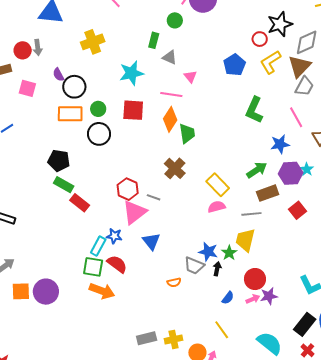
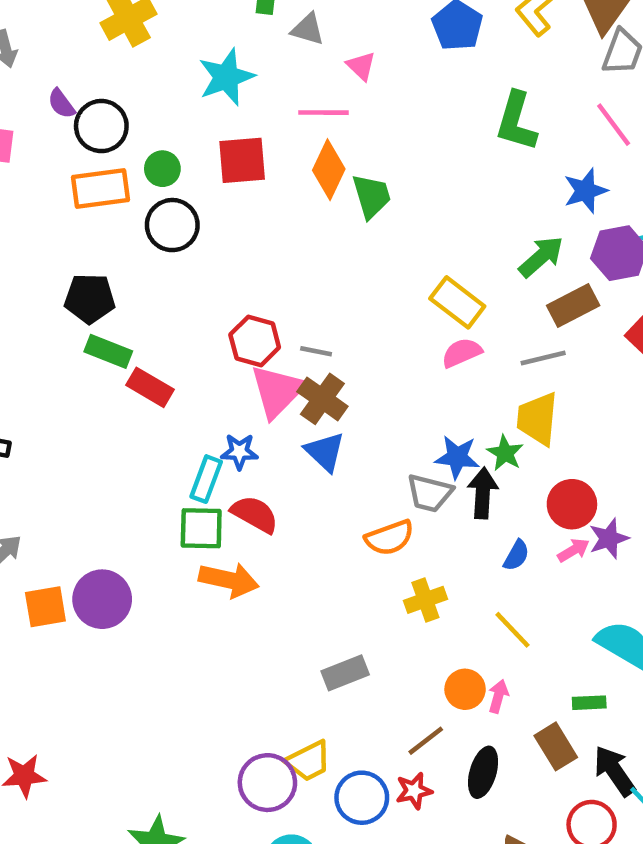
brown cross: (175, 168) -> (322, 399), moved
black arrow: (217, 269) -> (483, 493), size x1.5
orange semicircle: (174, 282) -> (389, 538), size x1.5
yellow cross: (174, 339) -> (425, 600), moved

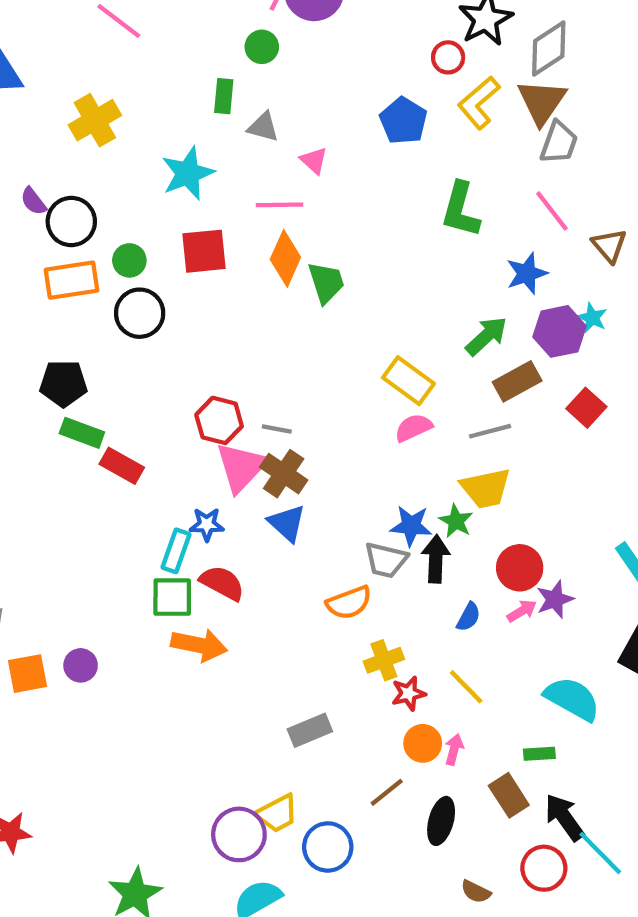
yellow trapezoid: (537, 419) -> (486, 488), turned -106
purple circle: (102, 599) -> (81, 665), size x0.6
red star: (414, 791) -> (409, 693), moved

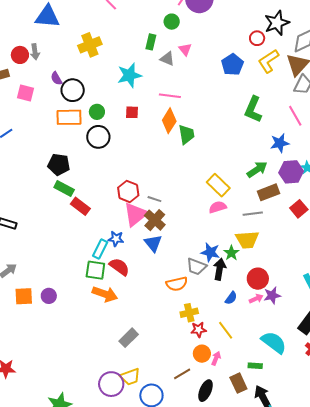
pink triangle: (314, 160) -> (185, 49), moved
red square: (204, 251) -> (132, 112), size x0.6
gray rectangle: (310, 730) -> (129, 338), moved, turned -30

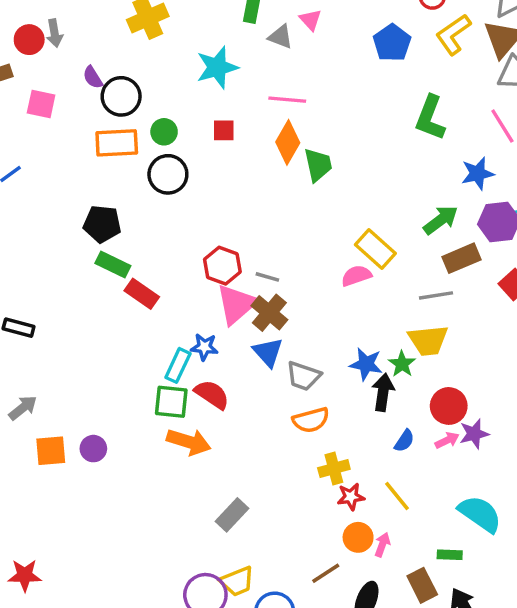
pink semicircle: (218, 207) -> (356, 276), moved
gray trapezoid: (197, 267) -> (303, 376), moved

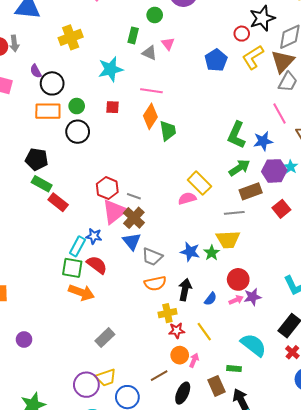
green L-shape: (430, 118) -> (236, 135), moved
black arrow: (383, 392) -> (185, 290), moved
purple circle: (93, 449) -> (24, 339), moved

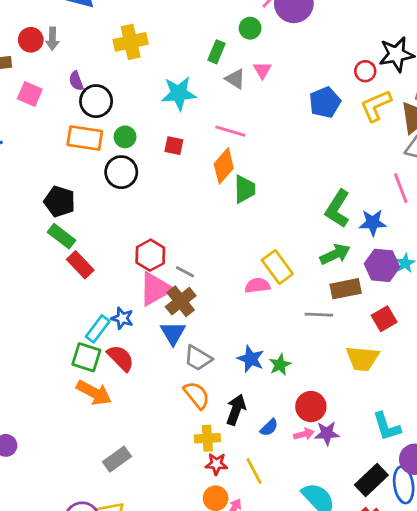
yellow trapezoid: (228, 239) -> (362, 358), moved
orange semicircle: (155, 283) -> (197, 395), turned -125

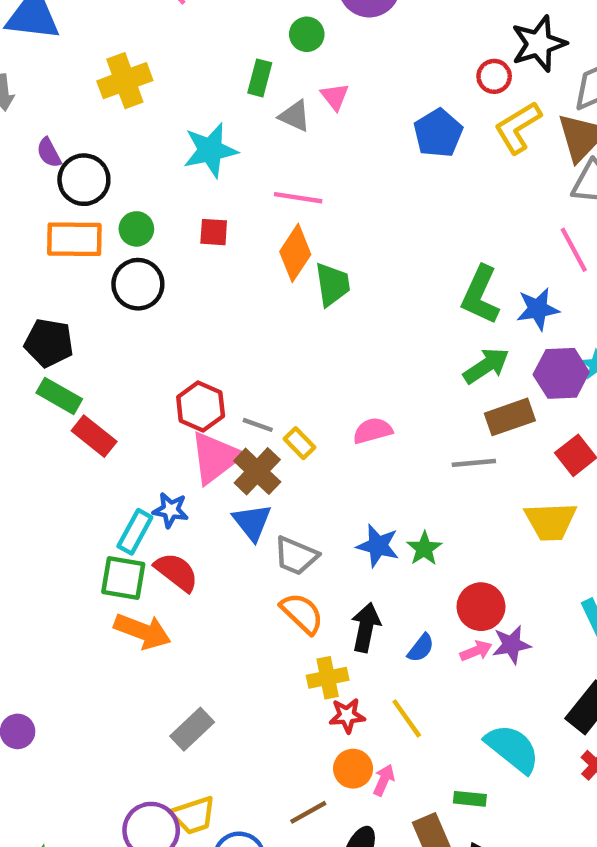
yellow rectangle: (277, 267) -> (300, 443), moved, size x0.6

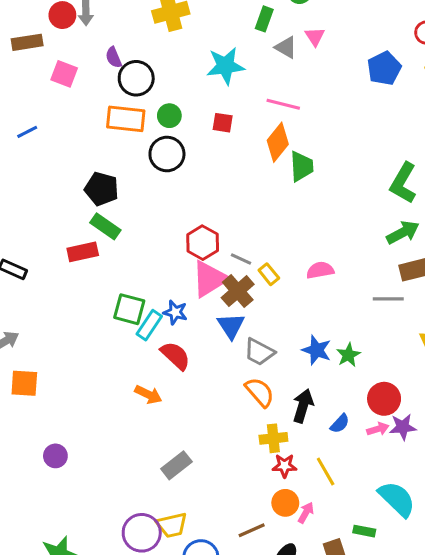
red rectangle: (94, 436) -> (83, 252), moved, turned -56
green square: (123, 578) -> (129, 309), moved
orange arrow: (143, 631) -> (148, 394), size x0.7

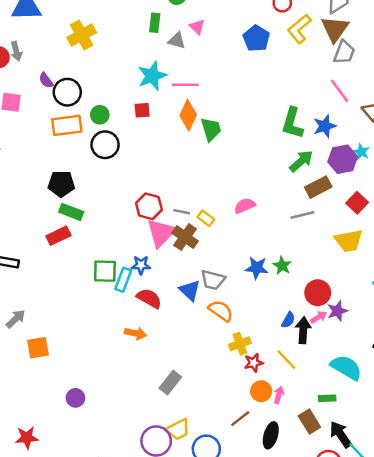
cyan star: (225, 66) -> (152, 76), moved
blue triangle: (231, 326) -> (190, 290), moved
black arrow: (303, 406) -> (303, 330), moved

